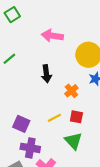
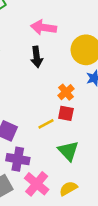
black arrow: (46, 74) -> (37, 57), moved
red square: (76, 117) -> (66, 113), moved

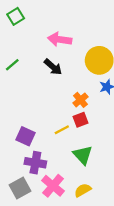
black arrow: (37, 57) -> (53, 67), turned -42
red square: (66, 113) -> (80, 120), turned -32

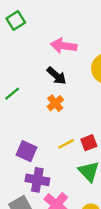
green line: (12, 65) -> (12, 94), moved
orange cross: (80, 100) -> (55, 103), moved
red square: (80, 120) -> (89, 143), moved

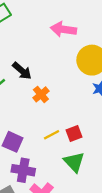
pink arrow: (64, 46) -> (63, 29), moved
black arrow: (56, 76) -> (22, 71), moved

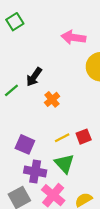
black arrow: (22, 71) -> (34, 77), turned 84
green triangle: (74, 162) -> (64, 164), moved

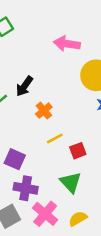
yellow line: (62, 138) -> (55, 138), moved
green triangle: (64, 164) -> (71, 182), moved

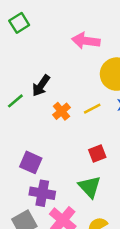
yellow line: (55, 138) -> (92, 109), moved

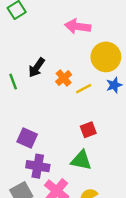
green line: (15, 101) -> (13, 82), turned -70
orange cross: (61, 111) -> (64, 78), moved
green triangle: (90, 187) -> (81, 160), turned -35

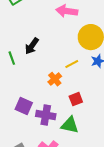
orange cross: (64, 78) -> (55, 79), moved
purple cross: (38, 166) -> (46, 115), moved

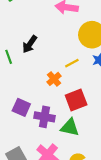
red square: (76, 99) -> (76, 100), size x1.5

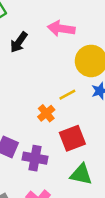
black arrow: (30, 44) -> (19, 42), moved
green triangle: (70, 127) -> (81, 174), moved

